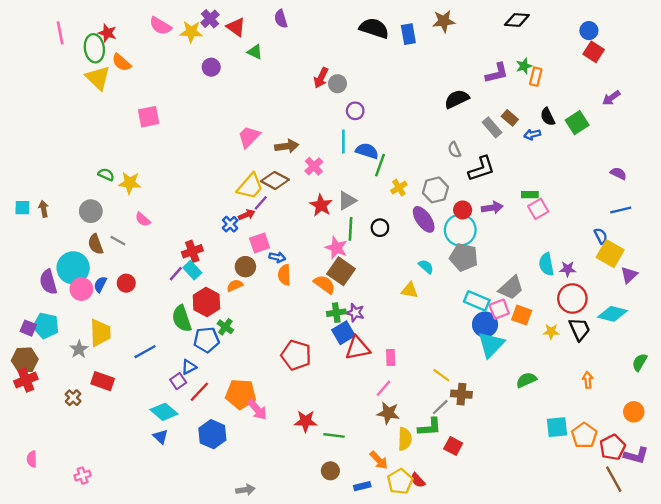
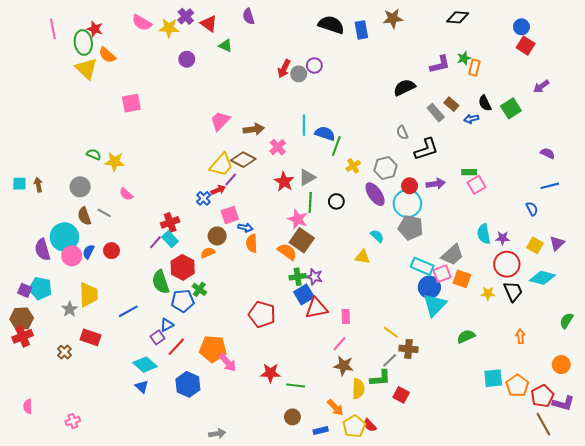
purple circle: (355, 111) -> (314, 66), moved
yellow square: (610, 254) -> (535, 245), moved, size x0.7

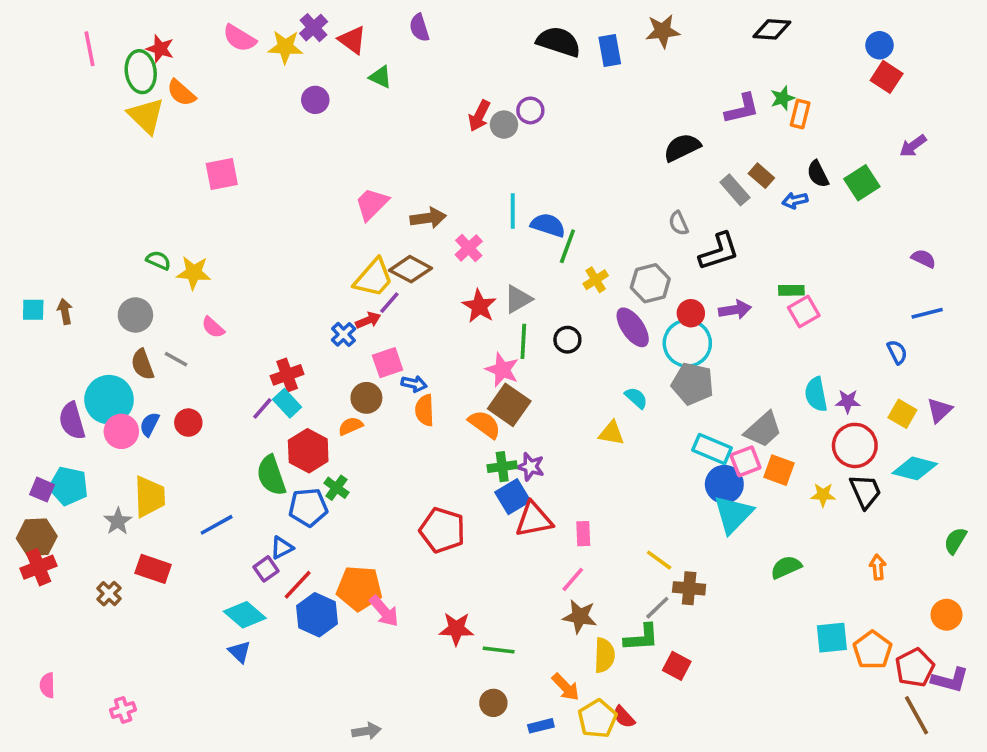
blue hexagon: (188, 384) -> (317, 615), moved

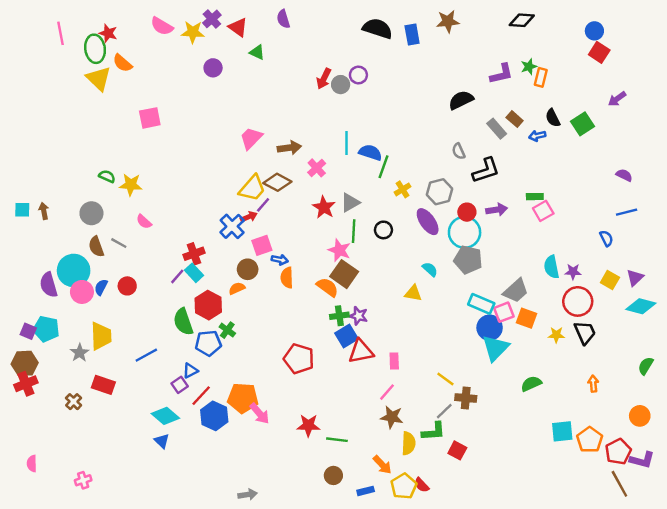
blue cross: (343, 334) -> (232, 226), size x1.5
cyan diamond: (915, 468) -> (641, 306), moved

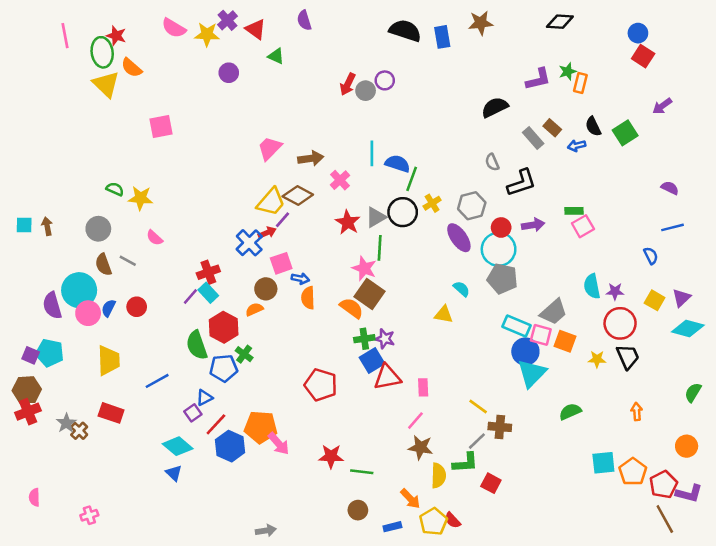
black circle: (383, 230) -> (403, 212), moved, size x1.5
pink square: (504, 312) -> (541, 335), turned 36
gray star: (80, 353) -> (66, 423), moved

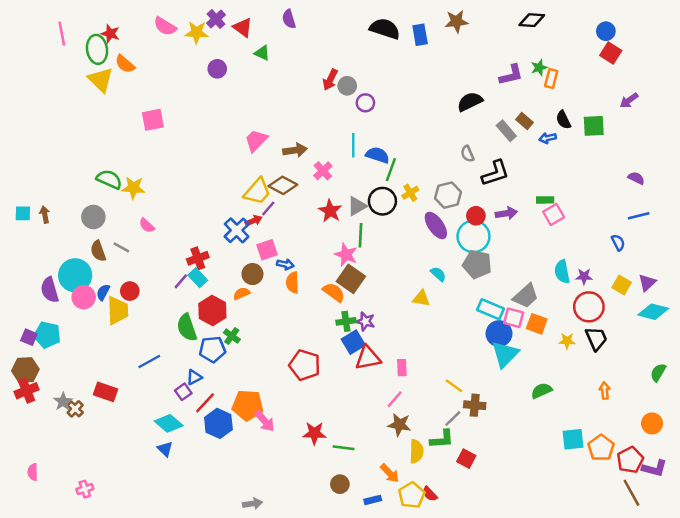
purple circle: (385, 80) -> (365, 103), moved
green square: (625, 133) -> (594, 126), turned 30
green semicircle: (115, 189) -> (109, 179), size x1.5
yellow trapezoid: (109, 360) -> (118, 310), moved

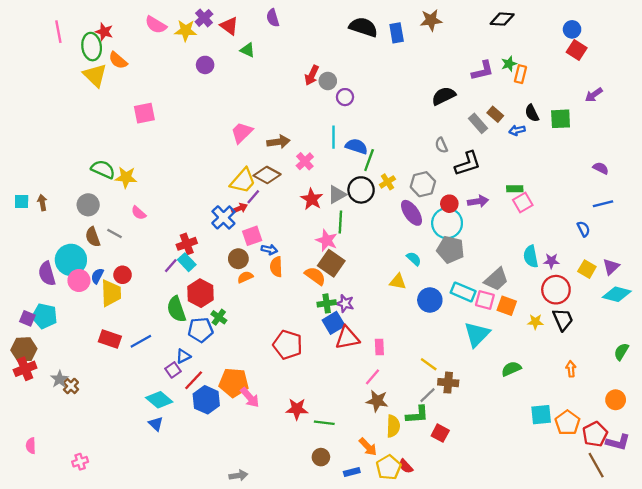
orange semicircle: (242, 293) -> (245, 277), moved
blue circle: (499, 334) -> (430, 300), moved
red rectangle: (106, 392) -> (110, 339), moved

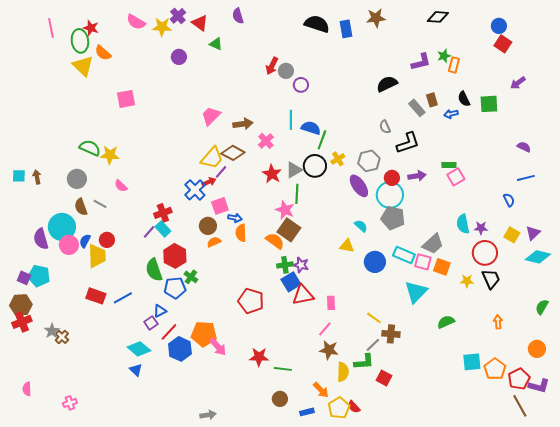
brown rectangle: (495, 114) -> (432, 100), turned 32

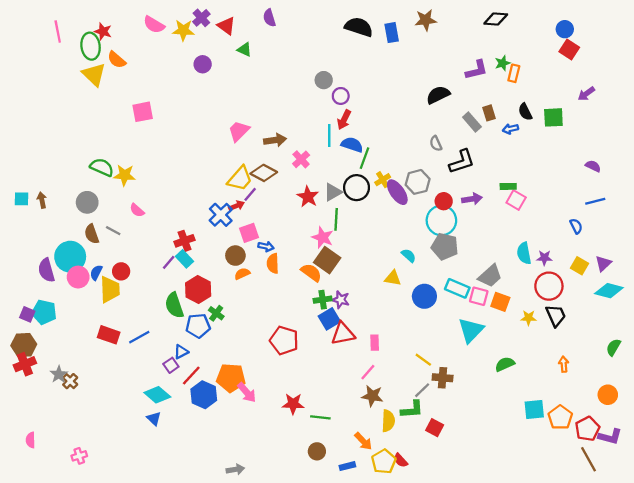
red arrow: (272, 66) -> (344, 120), moved
pink square: (456, 177) -> (516, 200), turned -30
purple ellipse: (359, 186) -> (397, 192), moved

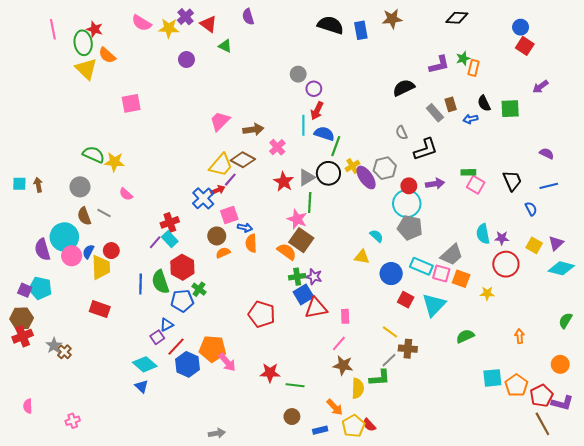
black trapezoid: (556, 316) -> (512, 181), moved
blue line: (139, 337) -> (141, 284), moved, turned -60
red square: (435, 428) -> (406, 300), moved

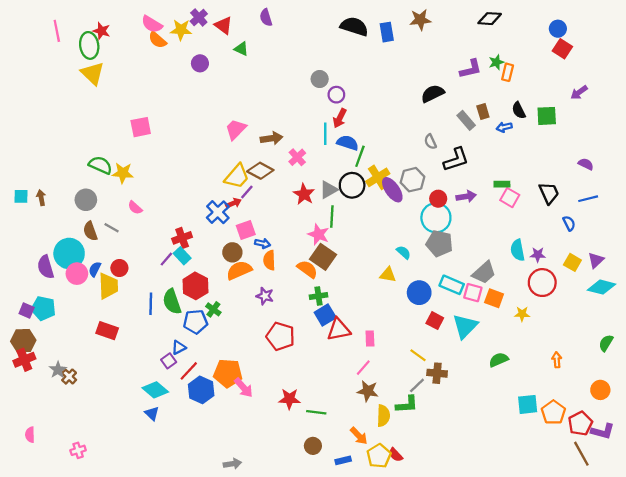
orange semicircle: (107, 55) -> (157, 40), moved
pink square: (131, 103) -> (141, 127), moved
yellow cross: (352, 166) -> (378, 177), size x1.5
orange semicircle: (223, 253) -> (239, 270), size x1.6
purple star: (314, 277) -> (265, 296), moved

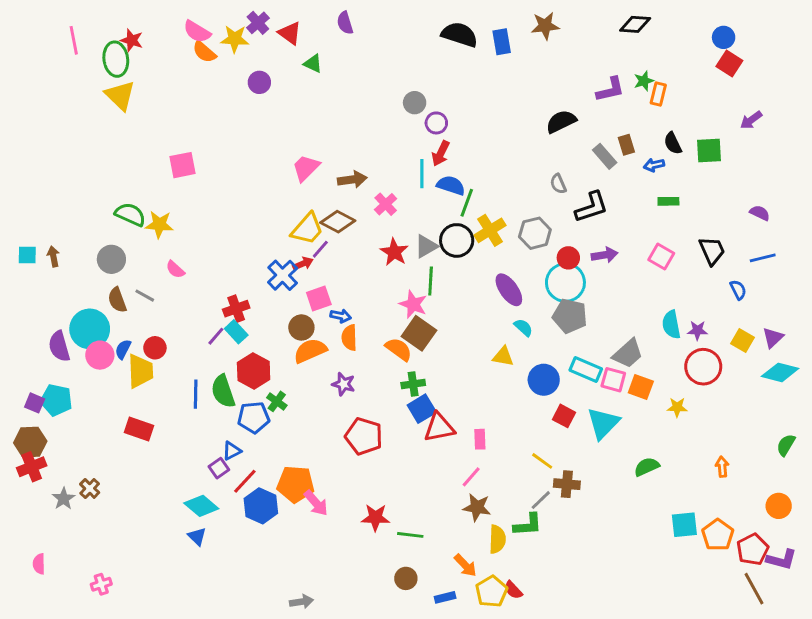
green rectangle: (502, 184) -> (668, 201), moved
purple ellipse: (392, 190) -> (509, 290), moved
gray star: (58, 370) -> (64, 499), moved

